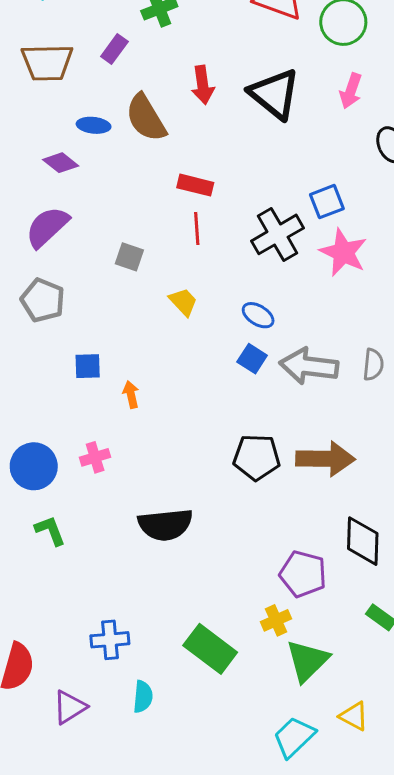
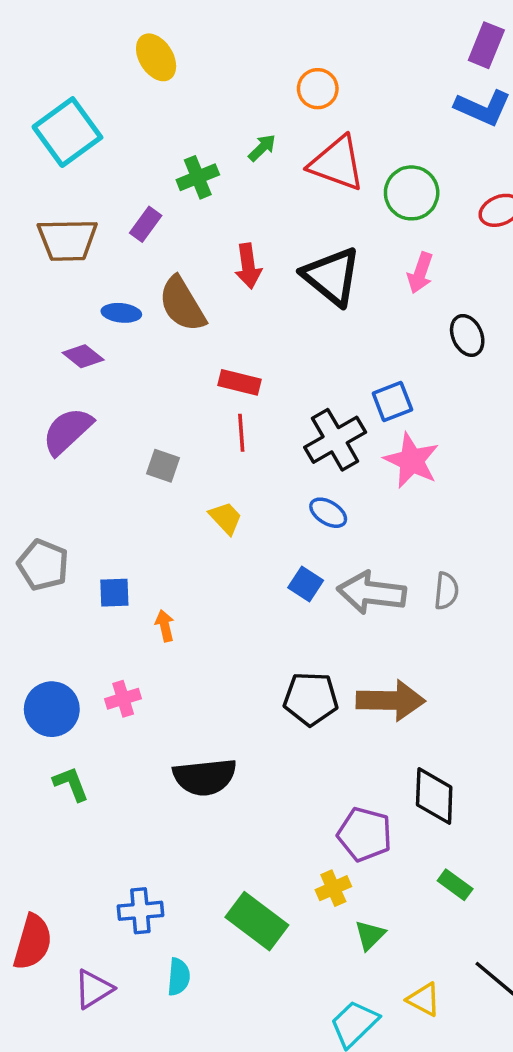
gray pentagon: (43, 300) -> (43, 565), moved
blue ellipse: (258, 315) -> (328, 513), moved
green triangle: (307, 661) -> (370, 935), size x0.6

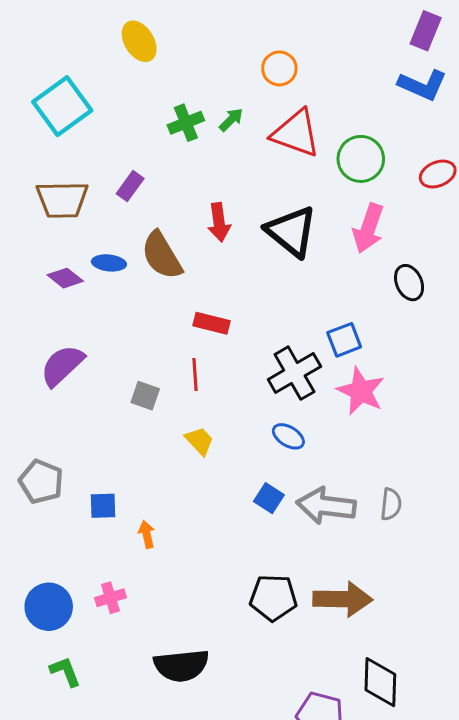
green cross: (198, 177) -> (186, 123), moved
pink arrow: (420, 273) -> (368, 228), size x1.4
purple diamond: (83, 356) -> (65, 278), moved
red line: (241, 433) -> (195, 375), moved

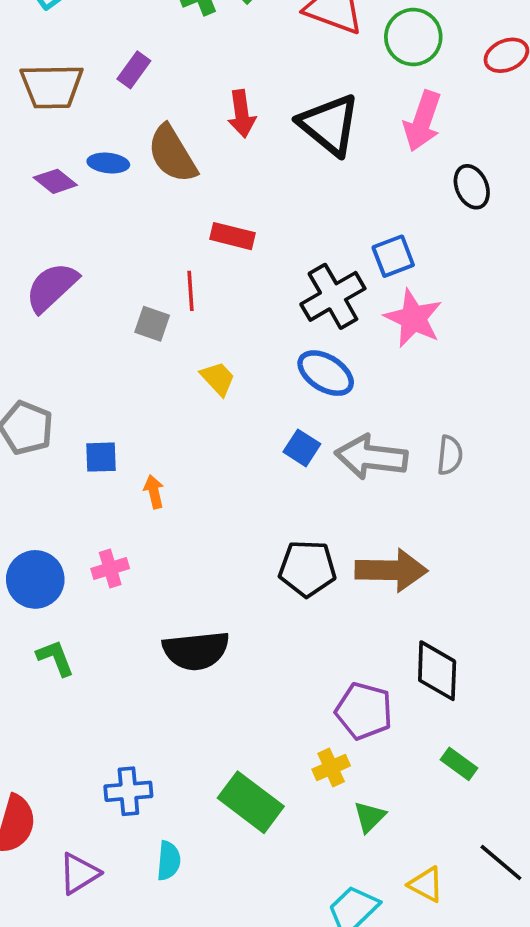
red line: (195, 375) -> (190, 291), moved
blue ellipse: (288, 436) -> (326, 373), size x1.4

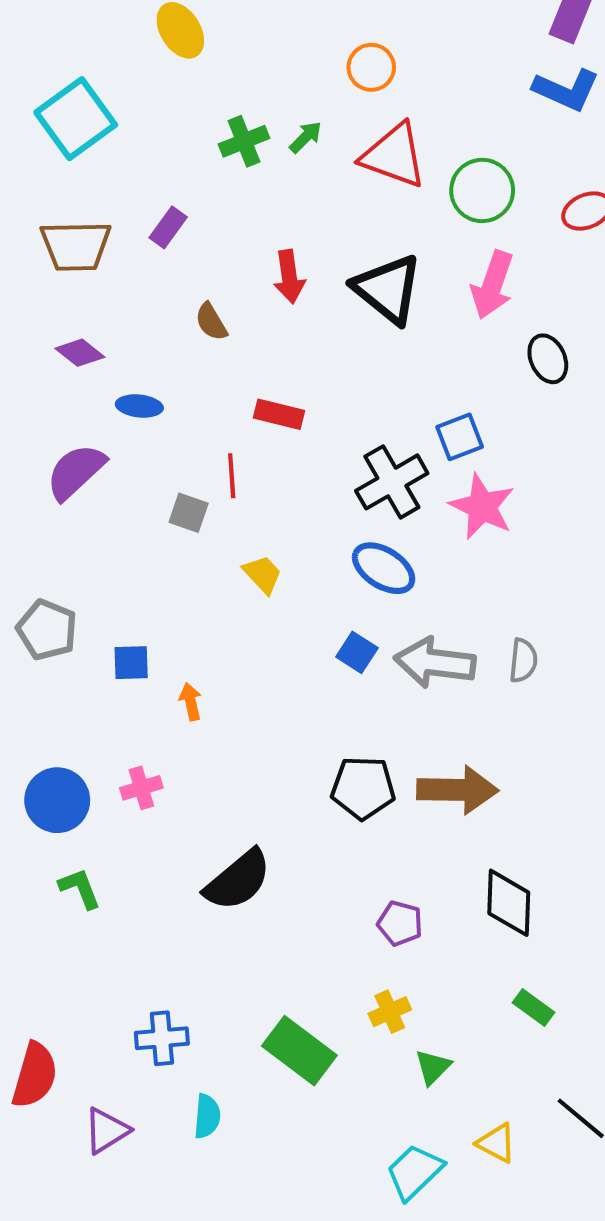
brown semicircle: (172, 154) -> (211, 322), size x0.6
blue ellipse: (108, 163) -> (139, 406), moved
black semicircle: (196, 651) -> (238, 880), turned -34
purple pentagon: (364, 711) -> (400, 923), moved, size x0.7

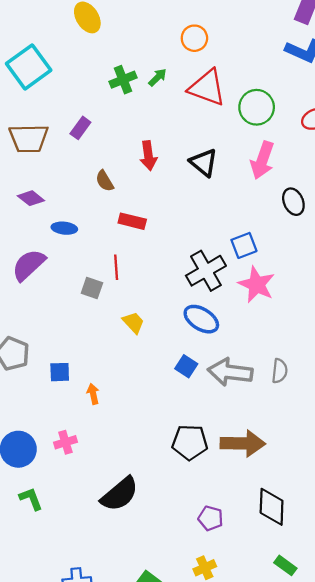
black triangle: (388, 289) -> (204, 163), size x0.7
red rectangle: (279, 414) -> (132, 221), moved

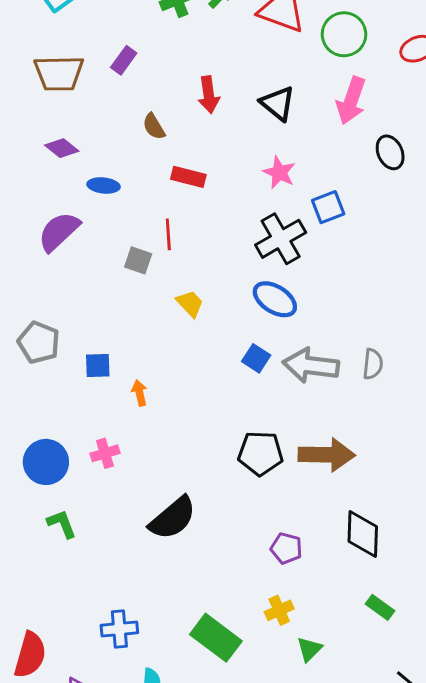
pink star: (257, 285) -> (279, 173), moved, size x0.7

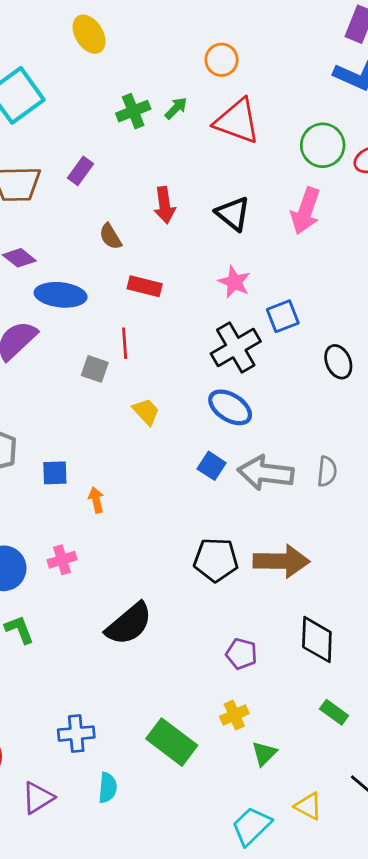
green circle: (344, 34) -> (323, 145), moved
black ellipse: (390, 152) -> (338, 362), moved
blue ellipse: (104, 185) -> (61, 295), size x1.6

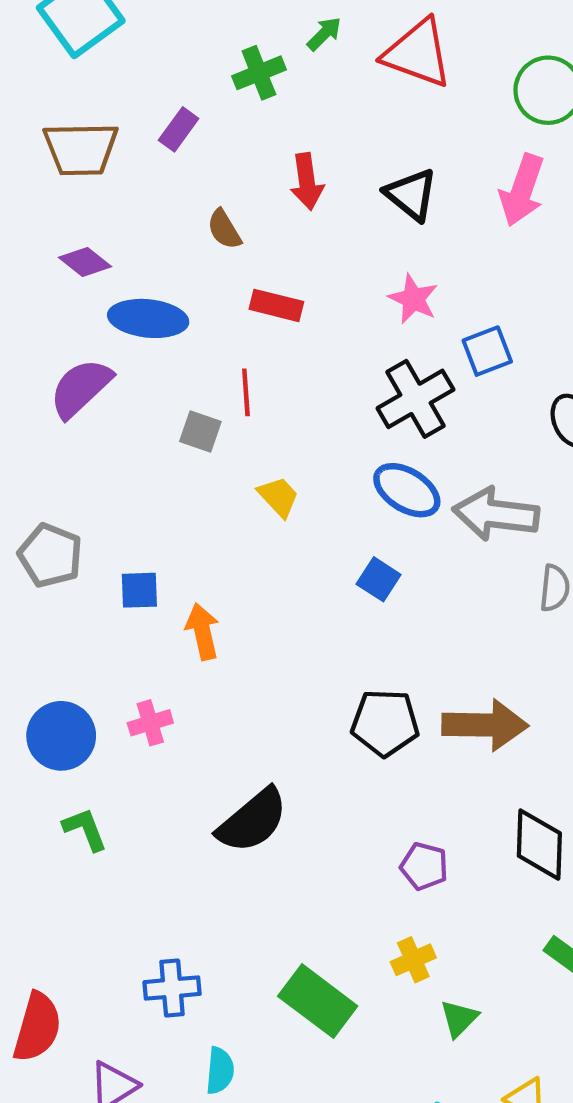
green cross: (133, 111) -> (259, 73), moved
gray arrow: (266, 473) -> (496, 514), moved
orange arrow: (96, 500) -> (202, 631), size x1.4

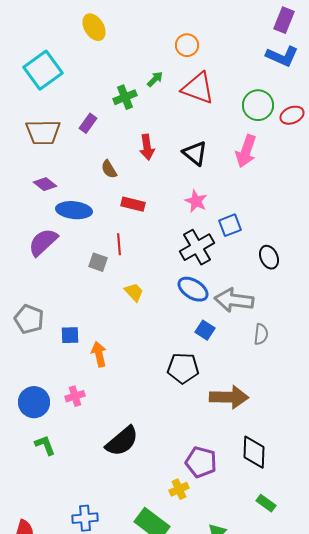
blue square: (379, 579) -> (205, 330), moved
black pentagon: (385, 723) -> (183, 368), moved
purple pentagon: (424, 866) -> (201, 462), size x1.4
yellow cross: (413, 960) -> (179, 489), moved

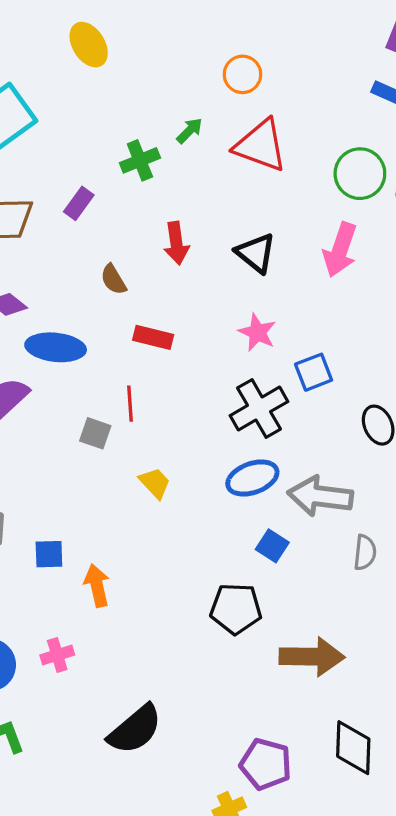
blue ellipse: (193, 289) -> (252, 478), turned -52

